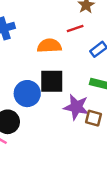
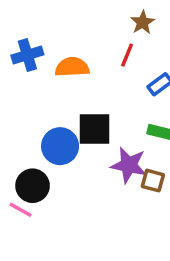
red line: (75, 28) -> (127, 55), turned -49
orange semicircle: (49, 46) -> (72, 67), moved

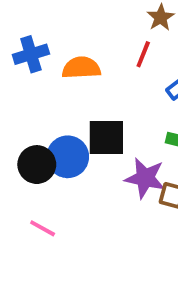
black circle: (33, 186) -> (37, 165), moved
pink line: (20, 210) -> (43, 228), moved

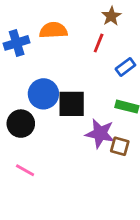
orange semicircle: (81, 68) -> (53, 30), moved
blue circle: (68, 157) -> (43, 94), moved

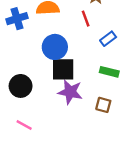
red line: (99, 43) -> (86, 19), turned -42
blue circle: (43, 94) -> (55, 47), moved
purple star: (100, 133) -> (70, 92), moved

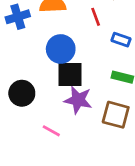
blue rectangle: (108, 39) -> (121, 40), turned 56
brown square: (103, 105) -> (116, 115), size x1.5
pink line: (24, 125) -> (51, 131), moved

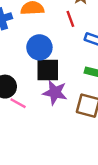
pink line: (51, 131) -> (18, 103), moved

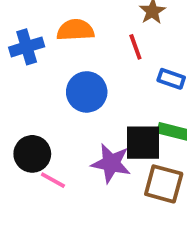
black square: (48, 70) -> (143, 143), moved

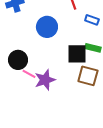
purple star: (111, 163) -> (45, 80), moved, turned -30

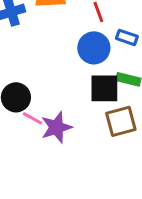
blue circle: (47, 27) -> (94, 48), moved
brown square: (88, 76) -> (121, 121), turned -30

